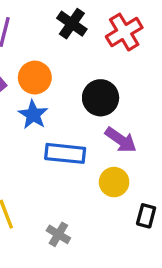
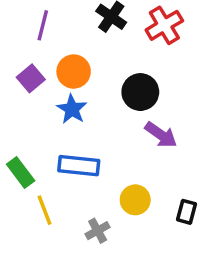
blue rectangle: (65, 153) -> (79, 166), moved
yellow circle: (114, 182) -> (135, 200), moved
gray cross: (58, 234) -> (98, 231), turned 30

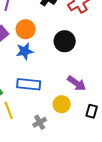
blue star: (72, 109) -> (25, 51), turned 30
purple arrow: (161, 135) -> (77, 83), moved

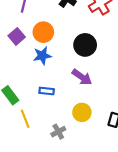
purple arrow: (77, 83) -> (82, 77), moved
blue rectangle: (29, 84) -> (47, 91), size x0.6

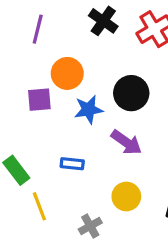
purple square: (17, 36) -> (39, 100), moved, turned 35
blue star: (42, 56) -> (89, 110), moved

